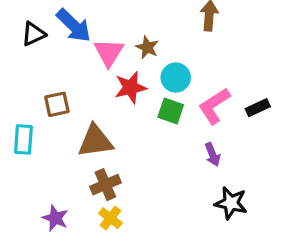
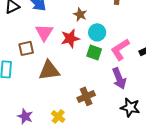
pink triangle: (109, 52) -> (44, 32), moved
purple arrow: (213, 154) -> (119, 78), size x1.5
brown cross: (105, 185) -> (86, 96), moved

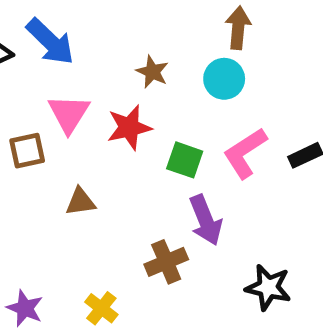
cyan circle: (97, 32) -> (224, 79), moved
brown triangle: (49, 70) -> (80, 202), size x0.6
purple arrow: (119, 78) -> (206, 220), moved

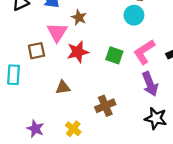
brown star: (152, 72) -> (79, 17), moved
red star: (129, 127) -> (78, 52), moved
brown triangle: (80, 202) -> (63, 87), moved
purple arrow: (206, 220) -> (150, 84), moved

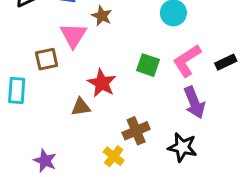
red star: (78, 52) -> (102, 83), moved, turned -30
black star: (156, 118) -> (182, 147), moved
yellow cross: (73, 129) -> (114, 156), moved

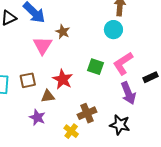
brown square: (47, 59) -> (28, 80), moved
black rectangle: (226, 62) -> (151, 77), moved
purple star: (45, 161) -> (37, 117), moved

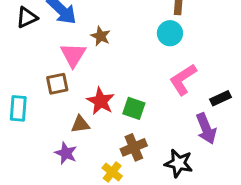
green square: (95, 67) -> (134, 108), moved
brown square: (28, 80) -> (57, 84), moved
purple arrow: (128, 93) -> (206, 129), moved

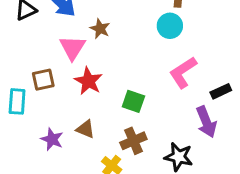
brown square: (57, 84) -> (43, 80), moved
red star: (101, 101) -> (88, 81), moved
brown triangle: (80, 124) -> (85, 129), moved, turned 30
purple star: (66, 153) -> (52, 139), moved

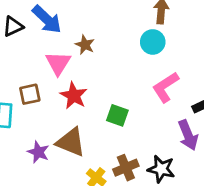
brown triangle: (85, 129) -> (71, 142), size x1.6
brown cross: (133, 141) -> (126, 168), moved

